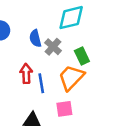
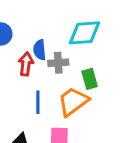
gray cross: (53, 47) -> (58, 63), turned 35
red arrow: (26, 74) -> (26, 64), moved

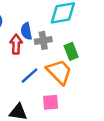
orange trapezoid: (73, 101) -> (59, 72), turned 88
blue line: (38, 102) -> (30, 76), turned 54

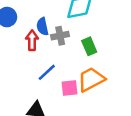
orange trapezoid: (59, 72) -> (91, 79), moved, turned -72
pink square: (51, 102) -> (69, 88), moved

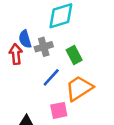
blue line: (47, 72) -> (51, 77), moved
pink square: (69, 88) -> (59, 110), moved

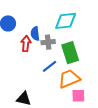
green rectangle: (74, 55) -> (70, 53), size x1.5
pink square: (59, 110) -> (78, 96), moved

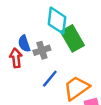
cyan diamond: (66, 21) -> (57, 21), turned -65
green rectangle: (70, 53) -> (72, 38), moved

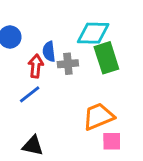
cyan diamond: (57, 21) -> (93, 33), turned 72
blue line: (50, 79) -> (30, 94), moved

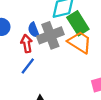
gray cross: (68, 64) -> (50, 35), size x1.6
orange trapezoid: (98, 117) -> (80, 42), moved, turned 70

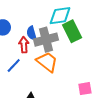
orange trapezoid: (80, 42) -> (47, 62), moved
blue line: (28, 66) -> (14, 66), moved

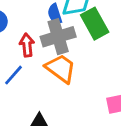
blue semicircle: (31, 33) -> (55, 14), moved

